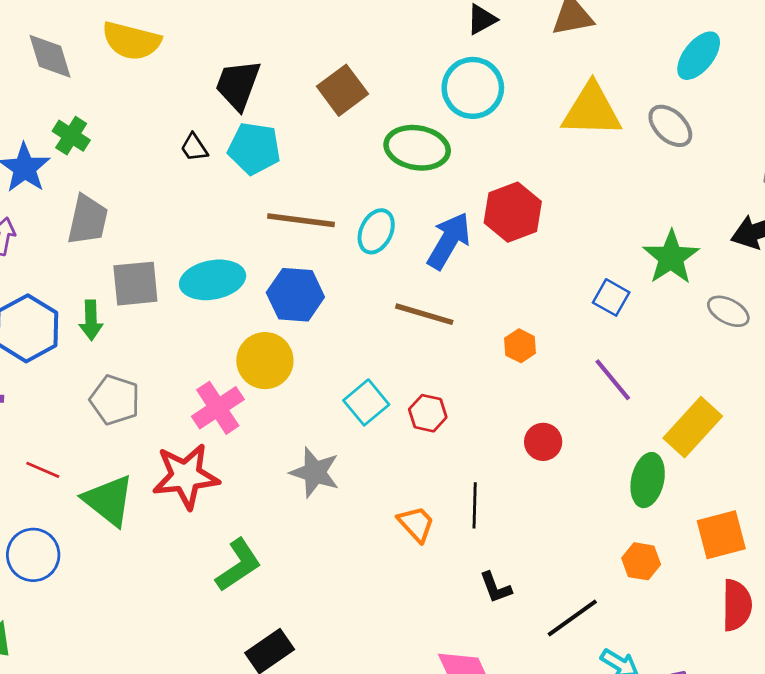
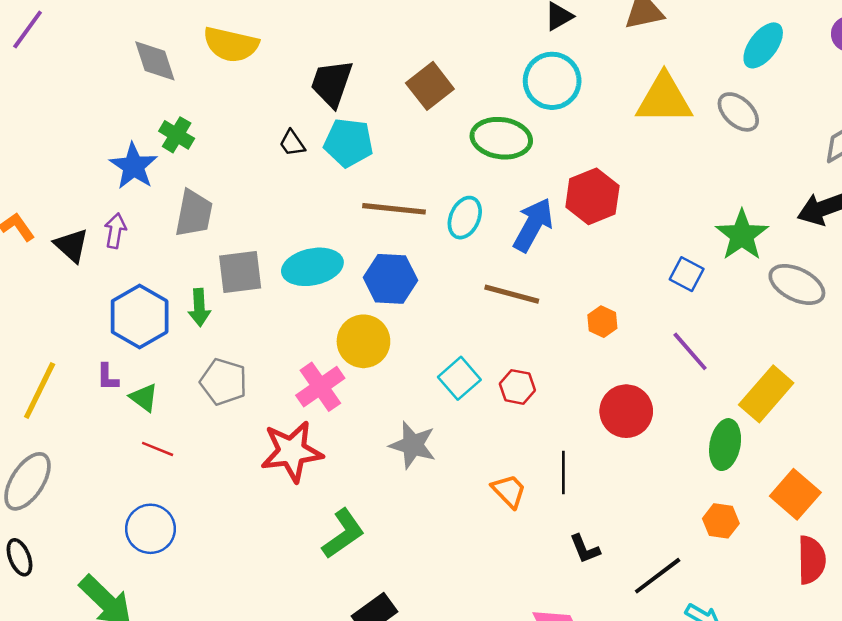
gray ellipse: (728, 311) -> (797, 284), size x1.4
red circle: (543, 442) -> (626, 411), size x1.5
green triangle: (109, 500) -> (144, 398), moved, size x0.6
orange square: (721, 535) -> (795, 494), turned -33

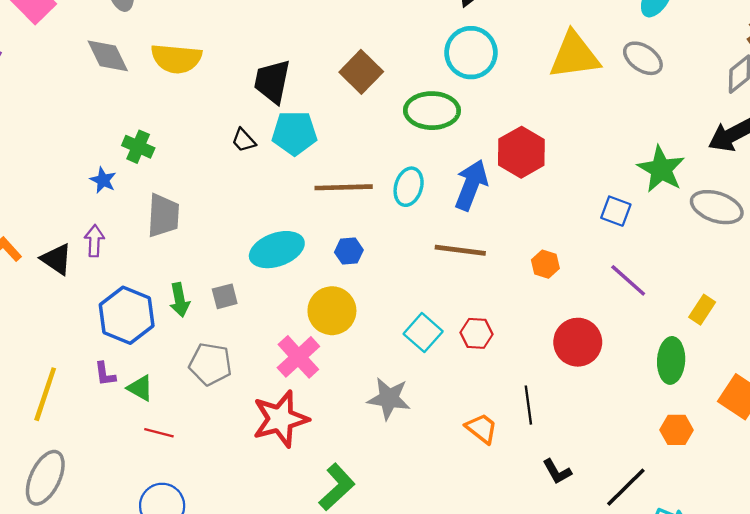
gray diamond: (155, 61) -> (108, 56), moved
blue star: (134, 166) -> (103, 180), size x0.6
gray square: (240, 272) -> (225, 296), moved, size x0.6
blue hexagon: (390, 279) -> (349, 251), size x0.6
yellow rectangle: (766, 394) -> (702, 310), size x0.6

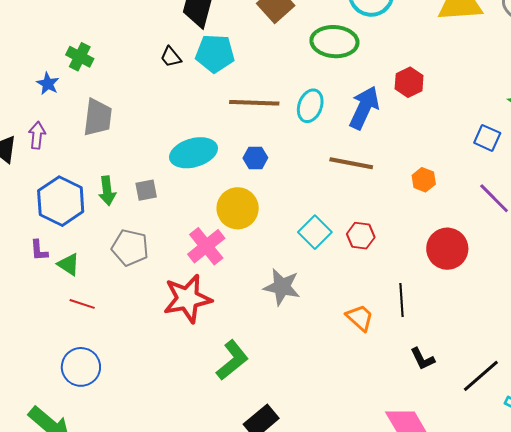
red hexagon: (521, 152) -> (409, 82), size x0.7

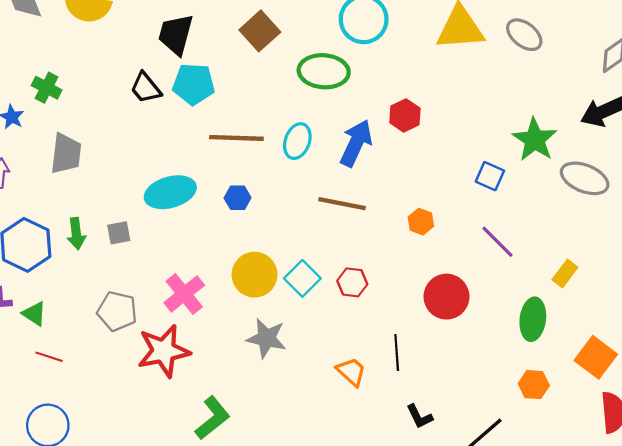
black trapezoid: (171, 57) -> (146, 88), size x1.4
yellow circle: (238, 208) -> (255, 275), moved
gray pentagon: (130, 248) -> (117, 311), moved

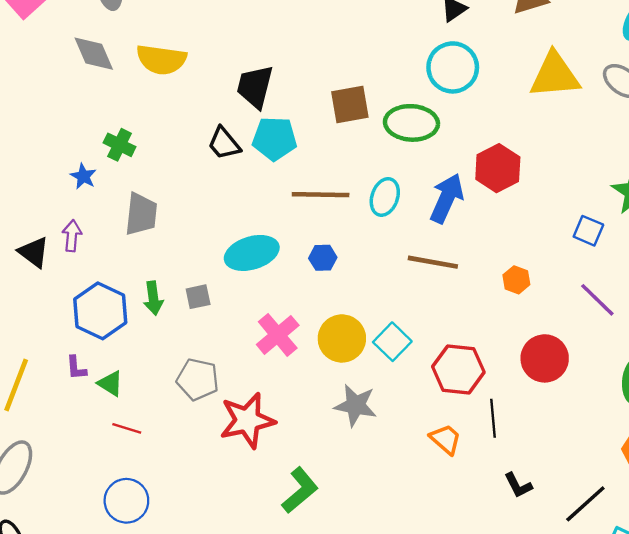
brown square: (260, 31) -> (350, 104), moved, turned 33
red hexagon: (405, 115) -> (498, 168), size x1.4
red hexagon: (352, 282) -> (458, 369), moved, size x1.6
pink cross: (184, 294) -> (278, 335), moved

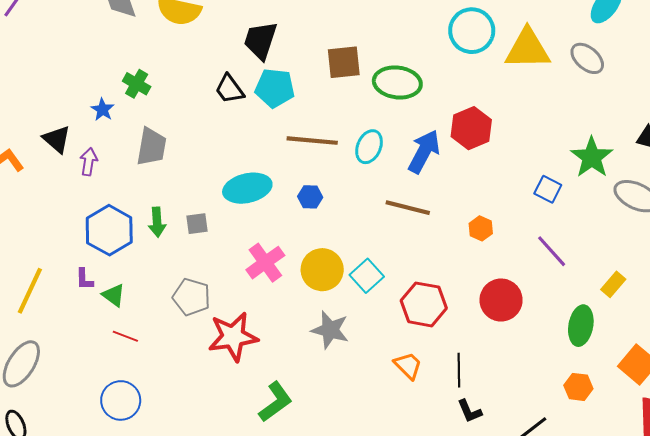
cyan circle: (453, 67) -> (472, 31), moved
black triangle: (34, 252) -> (57, 139), moved
black line: (493, 418) -> (459, 370), moved

